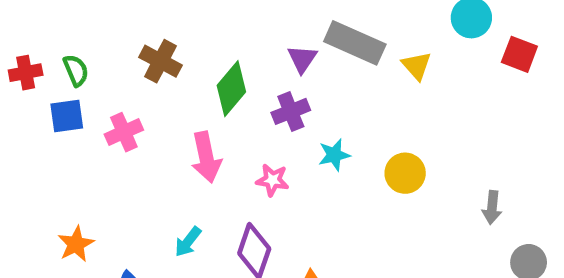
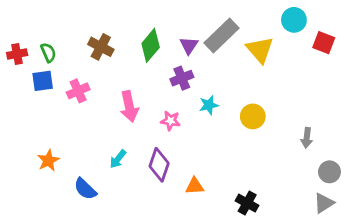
gray rectangle: (355, 43) -> (222, 35), turned -68
yellow triangle: (417, 66) -> (260, 50), size x1.5
green diamond: (231, 89) -> (151, 45), moved

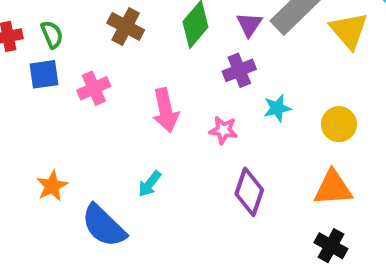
purple diamond: (159, 165) -> (249, 192), moved
orange triangle: (195, 186) -> (333, 188), moved, size x1.5
blue semicircle: (85, 189) -> (104, 226), size x1.4

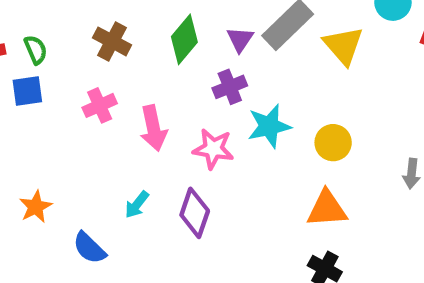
pink cross: (94, 88) -> (100, 105), moved
cyan star: (277, 108) -> (269, 126), size x1.5
pink star: (223, 130) -> (213, 149), size x1.4
purple diamond: (249, 192) -> (195, 213), moved
blue semicircle: (104, 226) -> (89, 248), size x0.7

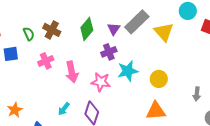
green semicircle: (36, 50) -> (29, 34), moved

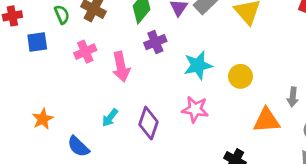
purple cross: (109, 52) -> (155, 42), moved
pink star: (101, 82) -> (195, 109), moved
orange triangle: (156, 111) -> (267, 120), moved

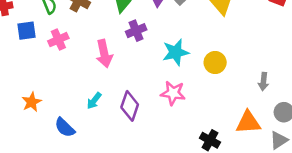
pink cross: (85, 52) -> (58, 40), moved
orange triangle: (267, 120) -> (248, 122), moved

